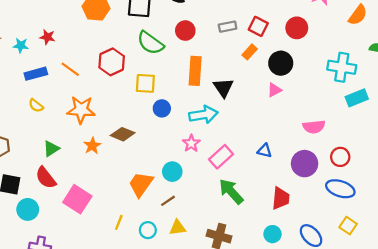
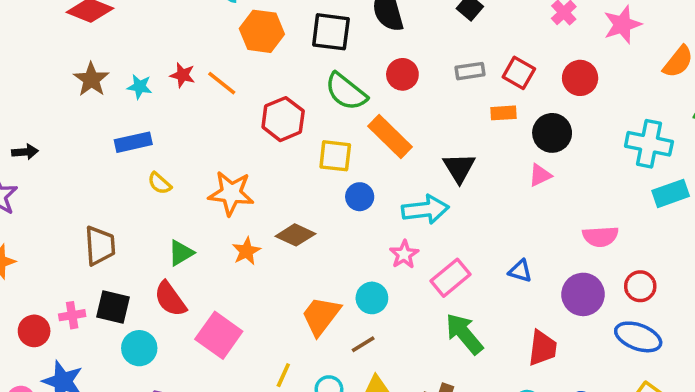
orange rectangle: (250, 52) -> (503, 113), turned 42
orange line: (70, 69) -> (222, 83), moved
orange rectangle: (195, 71) -> (390, 137), moved, turned -52
blue rectangle: (36, 74) -> (133, 142), moved

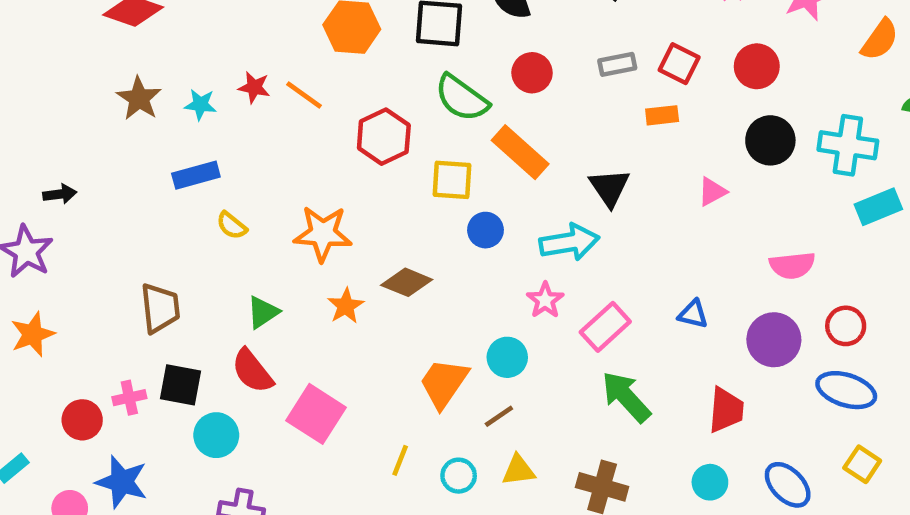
black circle: (552, 133) -> (770, 140), moved

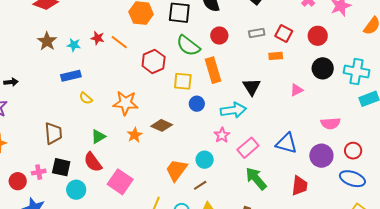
orange rectangle: (520, 152) -> (213, 70), turned 30
blue triangle: (693, 314) -> (286, 143), size x1.6

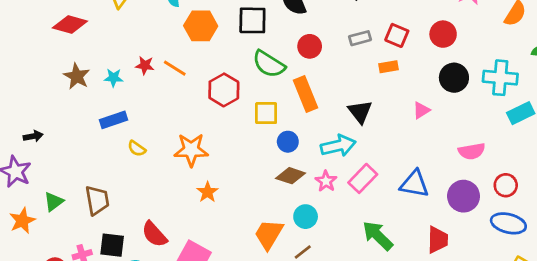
brown diamond: (162, 125) -> (291, 176), moved
green triangle: (98, 137) -> (54, 202), moved
pink rectangle: (248, 148) -> (363, 178), moved

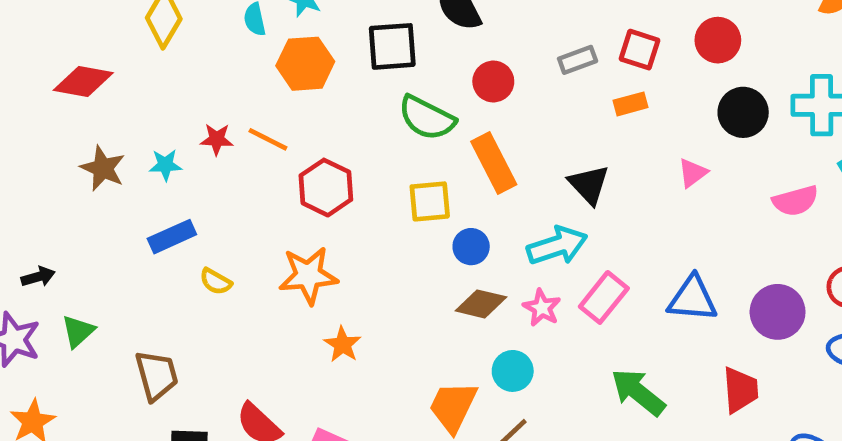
red hexagon: (224, 90) -> (326, 188), moved
pink semicircle: (472, 151) -> (795, 201), moved
green triangle: (54, 202) -> (78, 331), moved

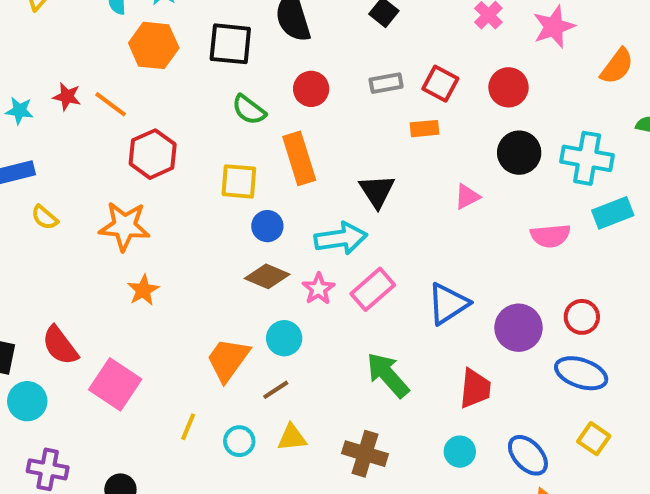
green semicircle: (427, 118) -> (249, 110), size x0.7
blue triangle: (692, 299) -> (448, 304), turned -48

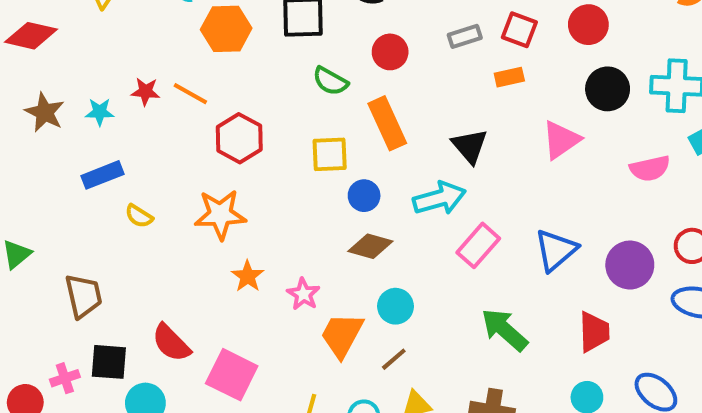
pink triangle: (467, 197) -> (561, 140), size x1.5
pink star: (318, 289) -> (303, 294), moved

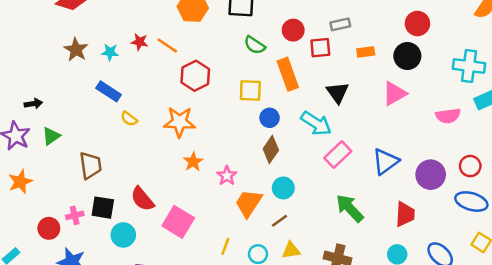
red square: (519, 30) -> (320, 48), moved, turned -30
black circle: (608, 89) -> (407, 56), moved
blue rectangle: (102, 175) -> (109, 91), turned 50
cyan arrow: (439, 198) -> (316, 123), turned 44
brown diamond: (370, 246) -> (271, 150), turned -76

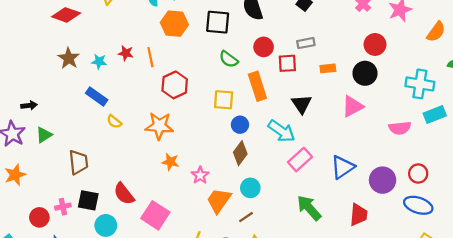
orange line: (167, 46) -> (150, 57), turned 42
orange star: (193, 162) -> (170, 162), turned -30

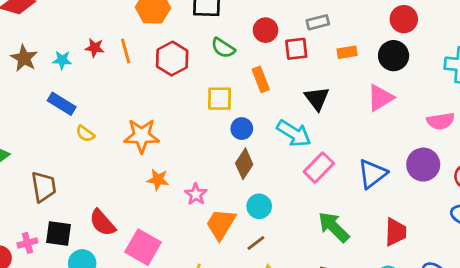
red hexagon: (175, 85) -> (172, 59), moved
orange rectangle: (257, 86) -> (261, 79), size x0.7
purple circle: (383, 180) -> (423, 165), moved

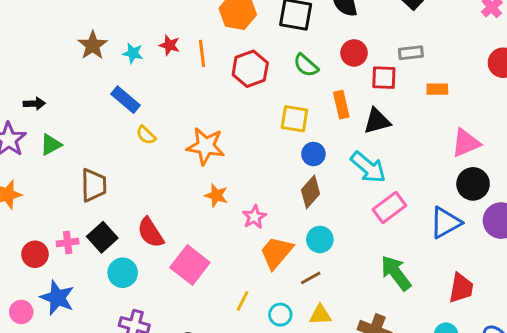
black circle: (394, 56) -> (473, 184), moved
black triangle: (317, 98) -> (377, 121), moved, turned 44
black square: (59, 233) -> (102, 237), turned 32

